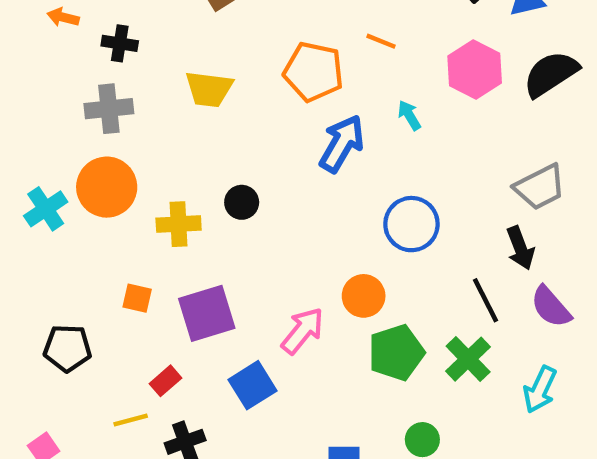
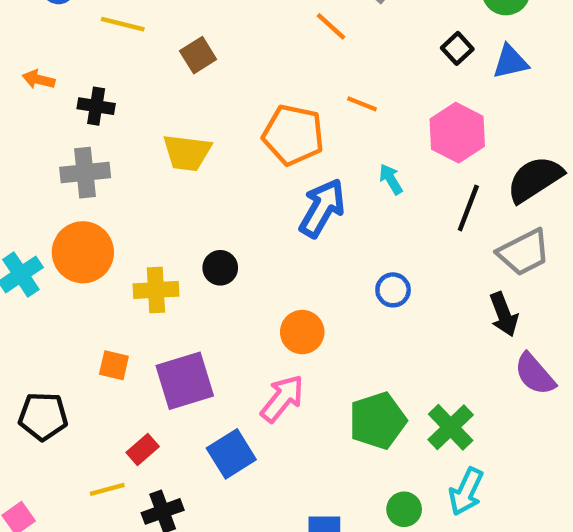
black semicircle: (551, 74) -> (535, 179), moved
blue circle: (411, 224) -> (393, 290), size x0.6
orange circle: (364, 296) -> (302, 332), moved
black line: (485, 300) -> (468, 208), moved, turned 48
cyan arrow: (540, 390) -> (466, 492), moved

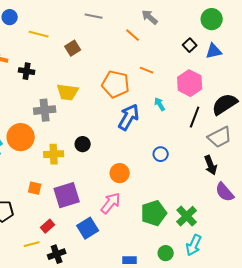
gray cross: (85, 173) -> (45, 110), moved

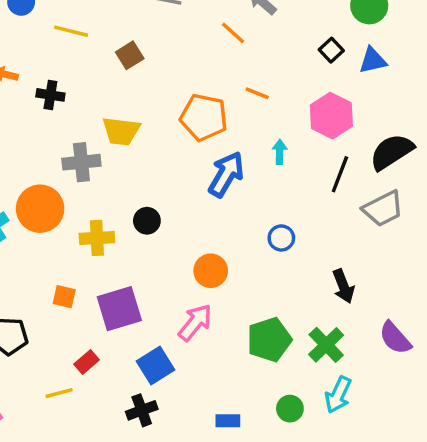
cyan arrow: (160, 104) -> (280, 152), turned 32
black arrow: (211, 165) -> (343, 286), moved
purple semicircle: (225, 192) -> (395, 338), moved
black cross: (57, 254) -> (142, 410), moved

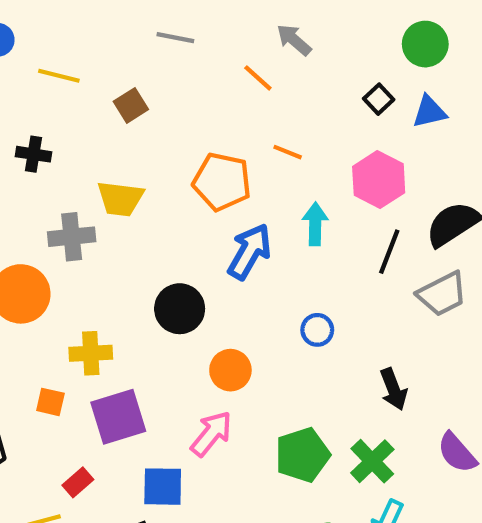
cyan arrow: (280, 152) -> (315, 224), size x1.4
black circle: (147, 221) -> (180, 309), moved, size x1.5
yellow cross: (97, 238) -> (91, 353), moved
blue square: (156, 365) -> (163, 487), turned 33

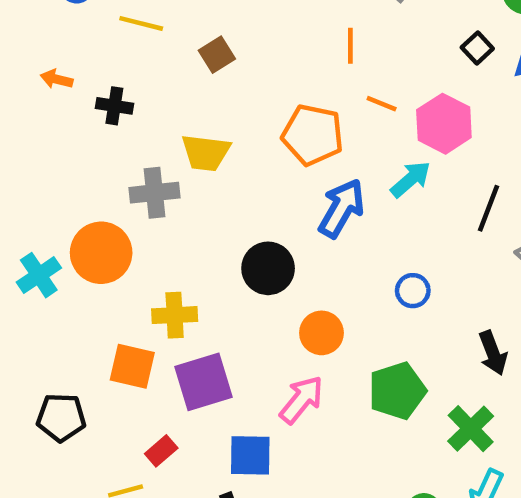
orange line: (258, 78) -> (350, 46), moved, turned 48
pink hexagon: (379, 180) -> (444, 124), moved
cyan arrow: (315, 224) -> (411, 179), turned 48
orange square: (50, 402) -> (132, 366), size x1.5
green pentagon: (302, 455) -> (397, 391), moved

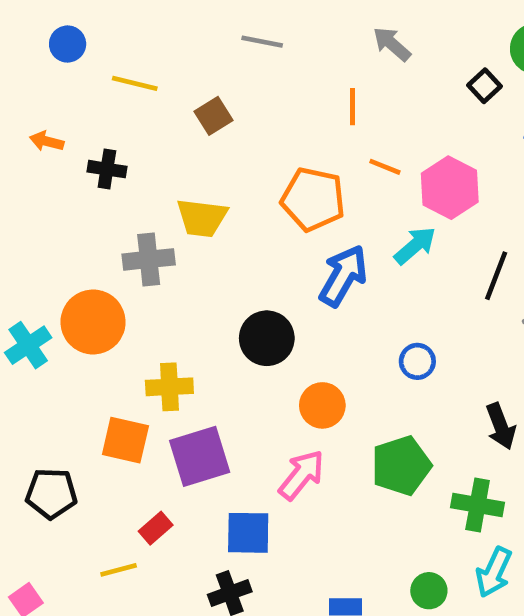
black square: (477, 48) -> (485, 86), moved
green cross: (471, 429) -> (478, 505), turned -36

